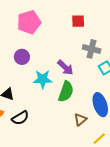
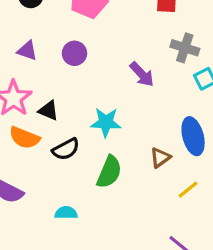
cyan star: (43, 79) -> (106, 122), moved
green semicircle: (66, 92) -> (109, 172), moved

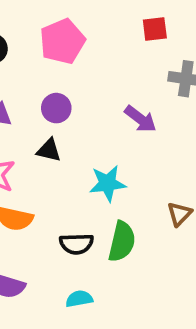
black triangle: (48, 110) -> (49, 150), moved
black semicircle: (66, 149) -> (76, 244), moved, turned 36

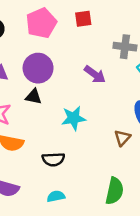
red square: (155, 29) -> (83, 19), moved
purple circle: (56, 108) -> (38, 68), size x1.5
green semicircle: (122, 242) -> (115, 191), moved

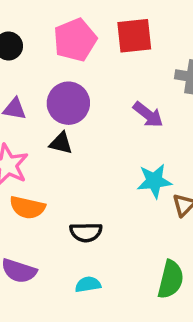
red square: (83, 19) -> (134, 36), size x1.5
cyan star: (74, 118) -> (154, 181), moved

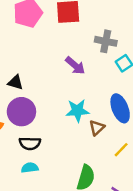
purple circle: (68, 103) -> (21, 112), moved
cyan semicircle: (88, 284) -> (30, 168), moved

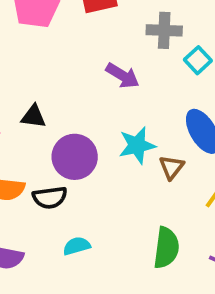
purple circle: (21, 112) -> (75, 157), moved
black semicircle: (30, 143) -> (50, 198), moved

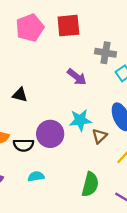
purple circle: (75, 157) -> (50, 134), moved

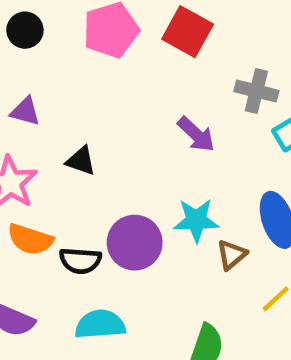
red square: (68, 26) -> (188, 32), turned 30
cyan semicircle: (36, 176) -> (100, 324), size x1.5

